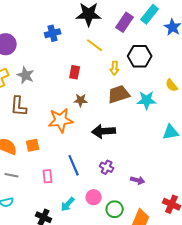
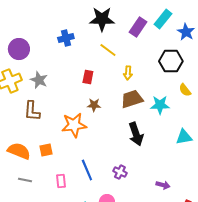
black hexagon: (140, 56) -> (171, 61), moved
black arrow: (104, 131) -> (136, 134), moved, turned -105
purple arrow: (138, 180) -> (163, 185), moved

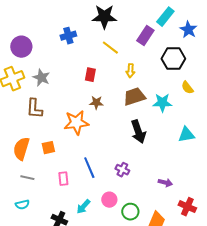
purple rectangle: (138, 27) -> (145, 36), moved
orange semicircle: (19, 151) -> (21, 149), turned -95

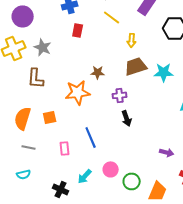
red rectangle: (90, 75) -> (78, 30), moved
black arrow: (138, 132) -> (127, 118), moved, size x0.7
purple cross: (122, 170) -> (120, 95), moved, turned -32

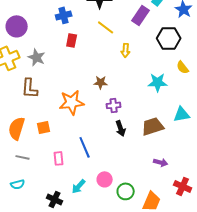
brown trapezoid: (136, 66) -> (153, 126), moved
brown star: (98, 72) -> (101, 82), moved

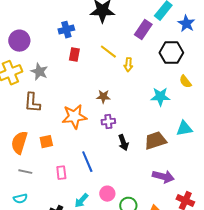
yellow line: (106, 27) -> (108, 52), moved
purple cross: (114, 105) -> (108, 122), moved
purple arrow: (161, 162) -> (163, 177), size x1.5

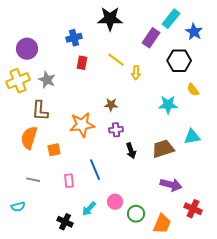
orange semicircle: (19, 143) -> (29, 138), moved
cyan semicircle: (20, 199) -> (18, 207), moved

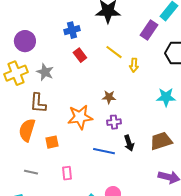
red rectangle: (82, 63) -> (80, 55), turned -48
blue line: (95, 170) -> (104, 151), moved, turned -55

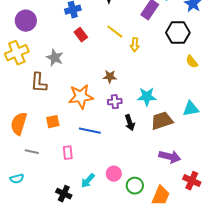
gray star: (45, 72) -> (55, 58), moved
cyan star: (166, 97) -> (147, 97), moved
orange semicircle: (27, 130) -> (19, 124), moved
blue line: (104, 151) -> (90, 131), moved

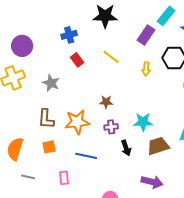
yellow arrow: (135, 45) -> (146, 69), moved
brown L-shape: (39, 83) -> (46, 119), moved
purple arrow: (170, 157) -> (152, 182), moved

